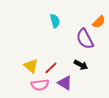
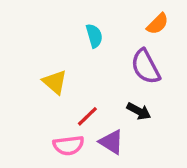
orange semicircle: (99, 22) -> (158, 24), moved
yellow triangle: (31, 66) -> (55, 82), moved

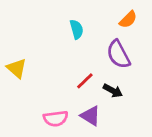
yellow triangle: (55, 82) -> (17, 68), moved
red line: (87, 116) -> (85, 81), moved

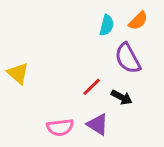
cyan semicircle: (77, 29) -> (107, 25), moved, turned 30

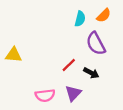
yellow triangle: (18, 73) -> (14, 55), turned -36
purple triangle: (98, 124) -> (73, 93), turned 42

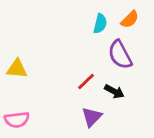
pink semicircle: (45, 95) -> (17, 120), moved

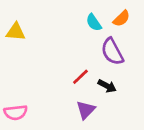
cyan semicircle: (100, 24) -> (94, 22), turned 132
yellow triangle: (17, 69) -> (16, 32), moved

